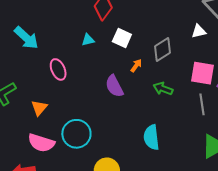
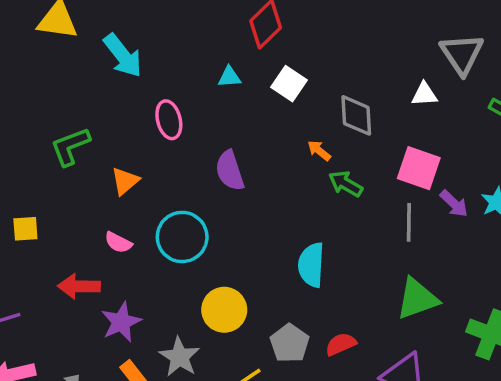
gray diamond: (162, 49) -> (356, 115), turned -70
orange arrow: (136, 66) -> (319, 151), moved, turned -96
purple semicircle: (114, 86) -> (230, 171), moved
pink semicircle: (41, 143) -> (118, 242), size x0.6

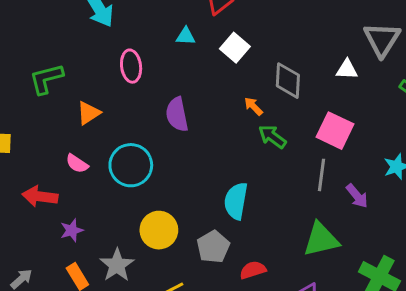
purple arrow: (454, 204) -> (357, 196), moved
purple star: (121, 322) -> (72, 230), size x0.7
gray pentagon: (290, 343) -> (213, 247), moved

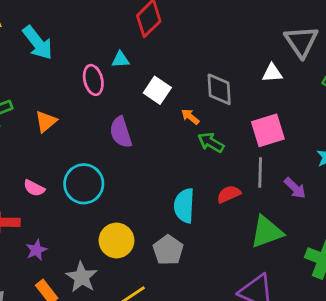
white square: (235, 48) -> (157, 90), moved
pink ellipse: (131, 66) -> (93, 80), moved
orange triangle: (89, 113) -> (46, 121), moved
pink square: (335, 131) -> (268, 130), turned -36
red semicircle: (253, 270) -> (229, 194), moved

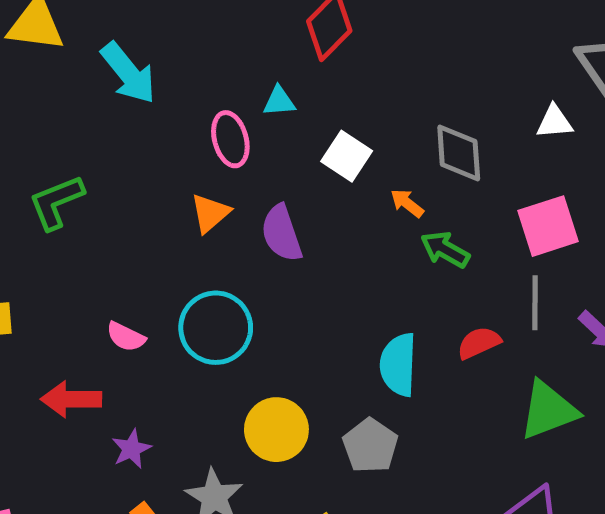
orange triangle: (46, 121) -> (210, 213), moved

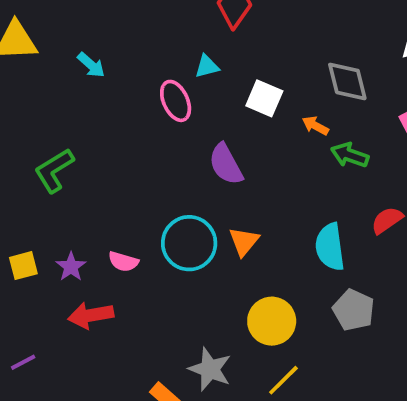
cyan arrow: (128, 73) -> (91, 65), size x0.6
orange triangle: (210, 213) -> (244, 241), moved
yellow circle: (276, 430) -> (272, 321), moved
gray pentagon: (370, 446) -> (354, 310), moved
purple star: (131, 449) -> (71, 267), moved

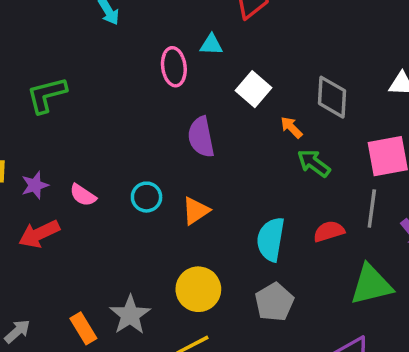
cyan circle: (189, 243) -> (147, 197), size x0.6
red arrow: (91, 315) -> (39, 234), turned -33

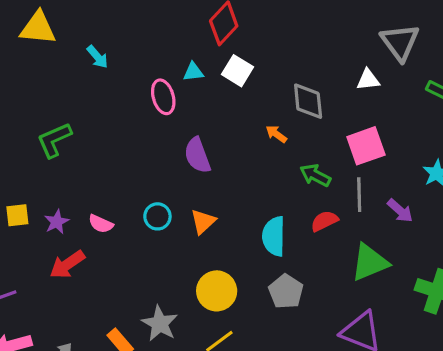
white square: (254, 89) -> (237, 71), moved
green arrow: (314, 163) -> (315, 175), moved

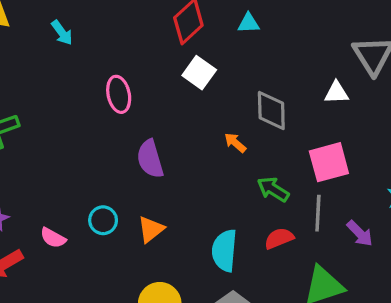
cyan arrow: (97, 57) -> (62, 33), moved
cyan triangle: (193, 72) -> (249, 23), moved
pink semicircle: (101, 224) -> (53, 238), moved

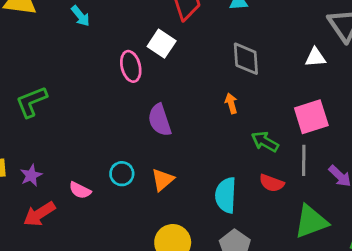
white square: (199, 73) -> (162, 44), moved
gray diamond: (271, 110) -> (246, 59), moved
orange arrow: (235, 143) -> (231, 103), turned 36
red semicircle: (279, 238) -> (272, 183), turned -135

